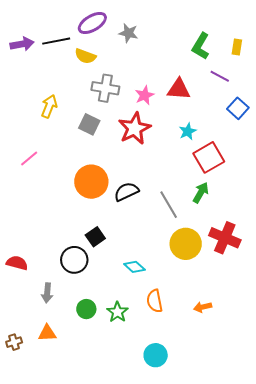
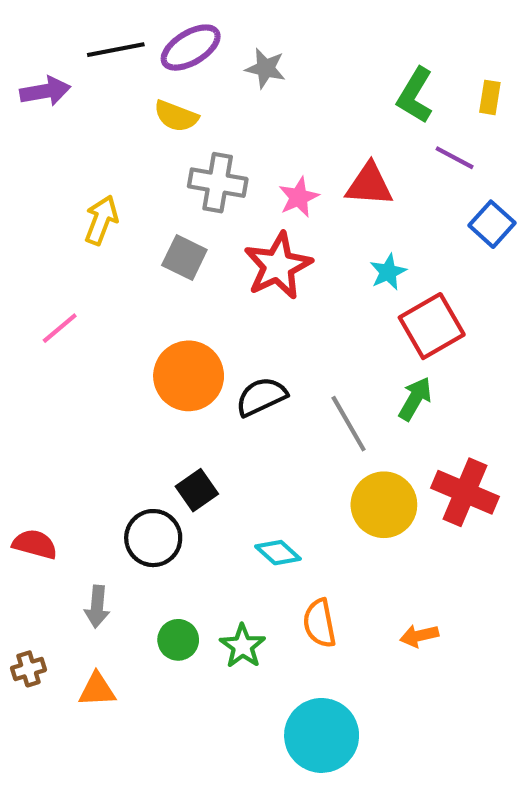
black line: (56, 41) -> (116, 50), moved
brown cross: (14, 342) -> (29, 669), moved
cyan circle: (156, 355) -> (322, 735), size x1.5

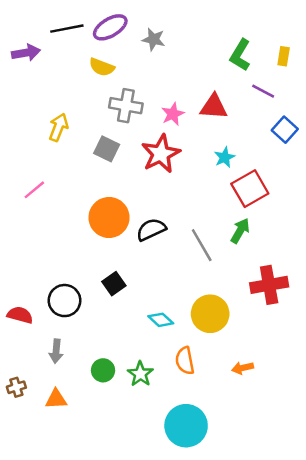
red cross: (465, 492) -> (269, 285), turned -33
yellow circle: (384, 505) -> (210, 314), moved
black circle: (153, 538) -> (65, 301), moved

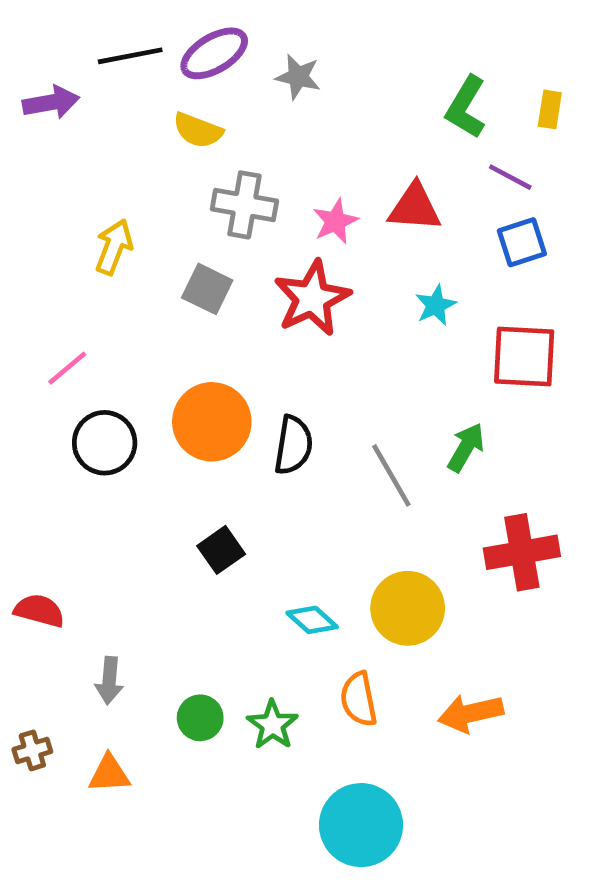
blue square: (285, 130) -> (522, 242), moved, turned 30
red square: (250, 189) -> (524, 357), moved, turned 33
black semicircle: (151, 230) -> (293, 445), turned 124
black circle: (65, 301) -> (105, 443), moved
orange arrow: (243, 368) -> (471, 713), size x1.5

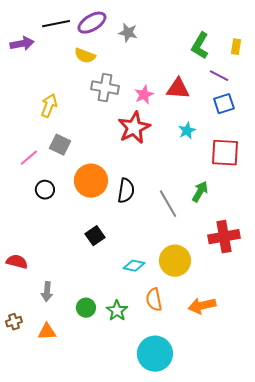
gray square: (207, 289) -> (60, 145), moved
black circle: (105, 443) -> (45, 190), size x0.7
cyan diamond: (312, 620) -> (134, 266), turned -30

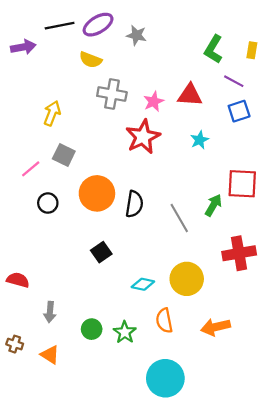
red square: (225, 153) -> (242, 184), moved
brown cross: (14, 322) -> (15, 344), turned 35
orange triangle: (47, 332) -> (50, 355), turned 36

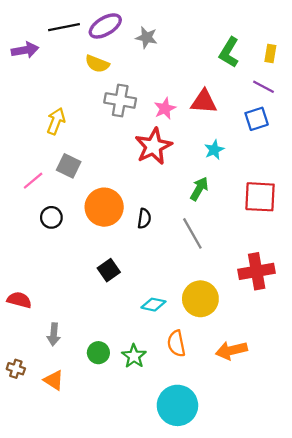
purple line: (234, 81) -> (263, 87), moved
black semicircle: (134, 204) -> (144, 219), size x0.7
green arrow: (213, 205) -> (199, 189), moved

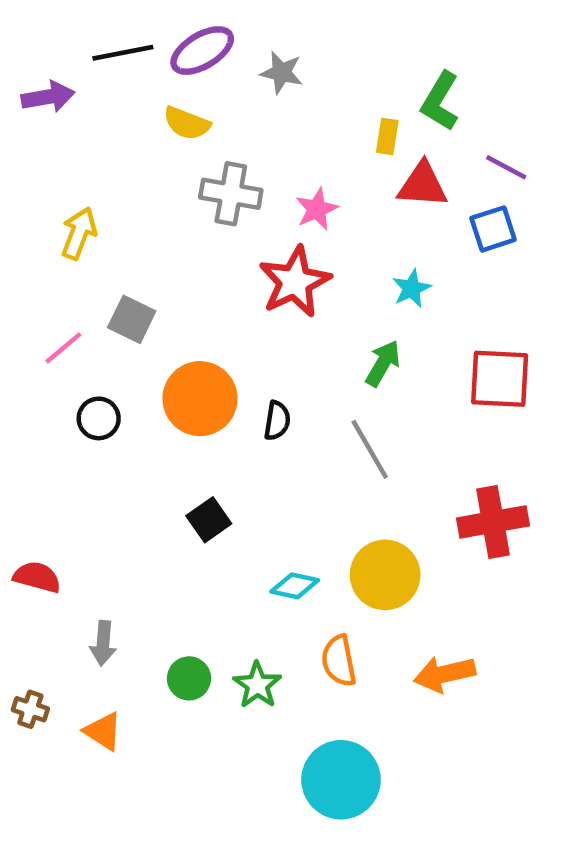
yellow rectangle: (270, 53) -> (387, 136), moved
red triangle: (204, 102) -> (423, 185), moved
yellow arrow: (56, 121) -> (79, 233), moved

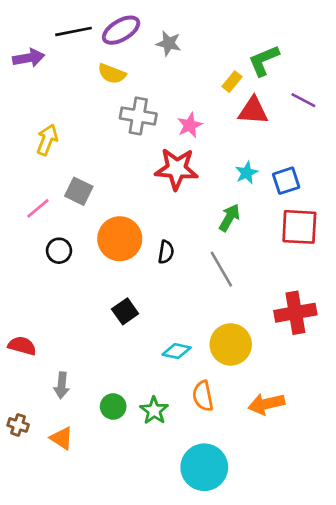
green L-shape: (440, 101) -> (264, 60), turned 36
yellow rectangle: (387, 136) -> (232, 82), turned 30
blue square: (493, 229) -> (286, 181), moved
red star: (295, 282) -> (177, 169), turned 30

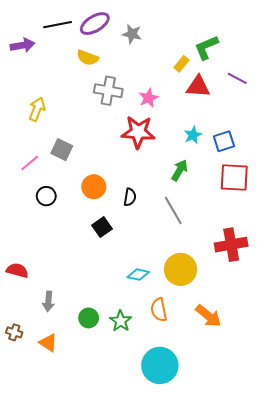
orange circle: (120, 239) -> (94, 187), size x0.7
black square: (125, 311) -> (102, 227), moved
orange arrow: (266, 404) -> (208, 316), turned -128

